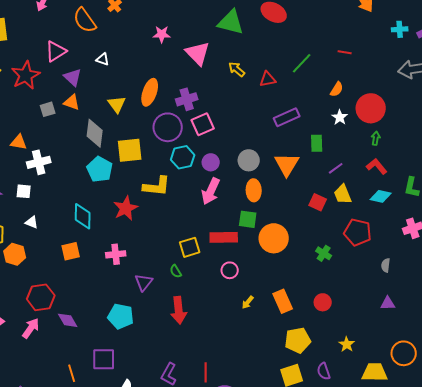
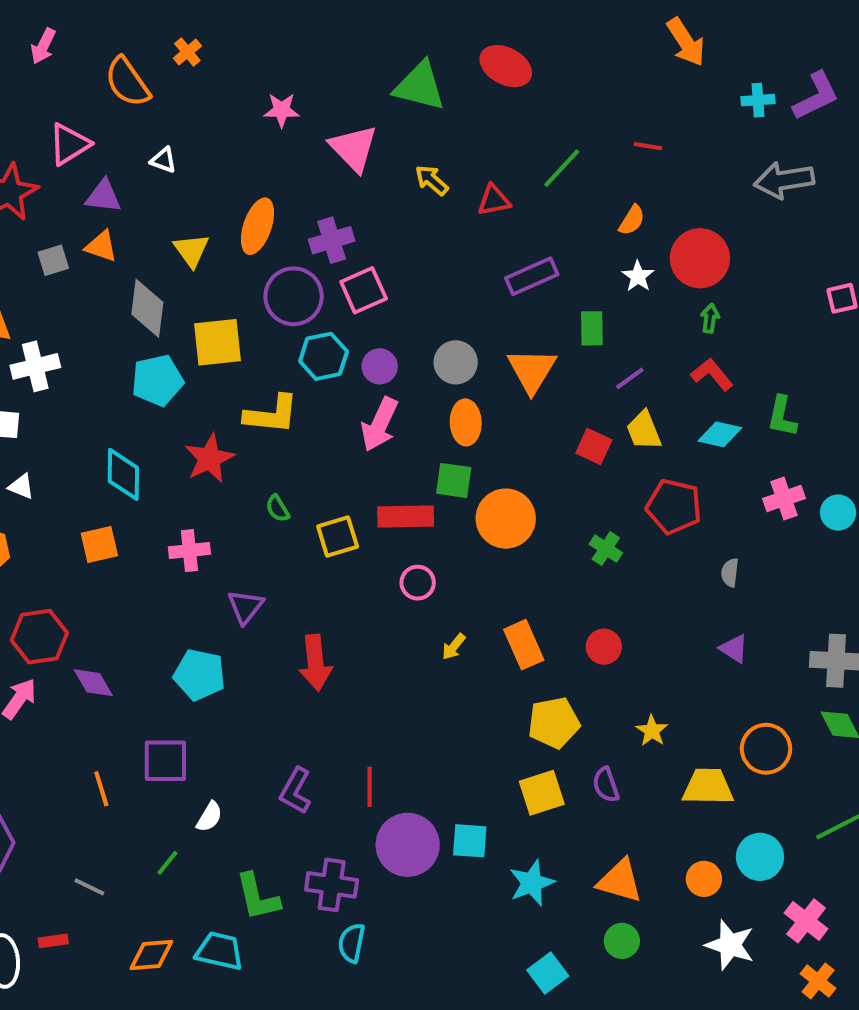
purple triangle: (73, 77) -> (103, 196), turned -36
cyan pentagon: (100, 169) -> (157, 380), turned 30
green semicircle: (176, 271) -> (278, 509), moved
purple triangle: (388, 303) -> (734, 649), turned 35

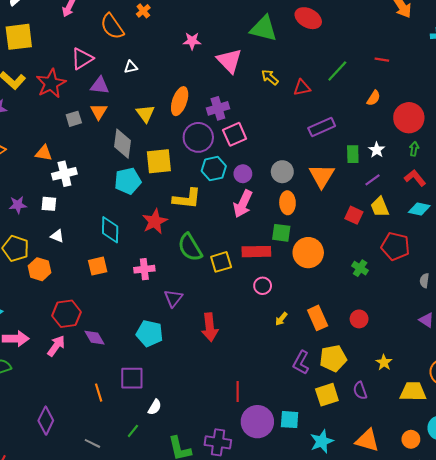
white triangle: (163, 160) -> (131, 67), turned -32
orange triangle: (101, 246) -> (99, 111), turned 42
white star: (638, 276) -> (377, 150), moved
green semicircle: (278, 509) -> (190, 247), size x2.0
purple L-shape: (296, 791) -> (301, 363), moved

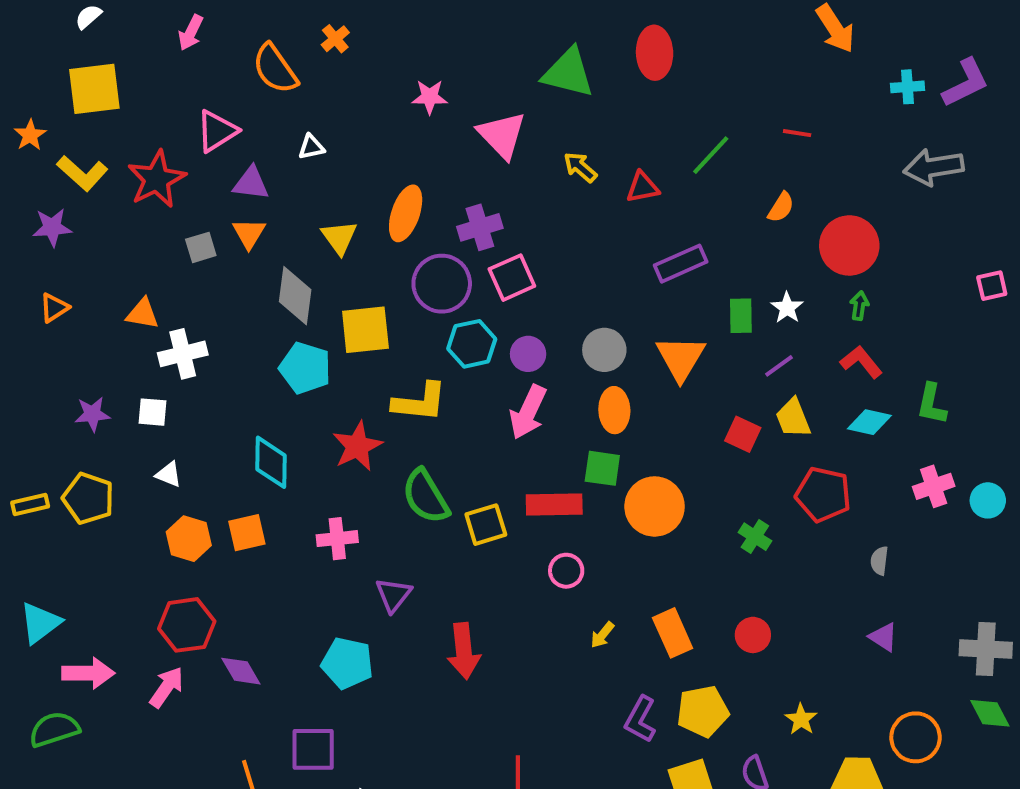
red ellipse: (308, 18) -> (655, 53), turned 60
cyan pentagon: (128, 181) -> (305, 368), turned 30
orange hexagon: (40, 269) -> (189, 539), moved

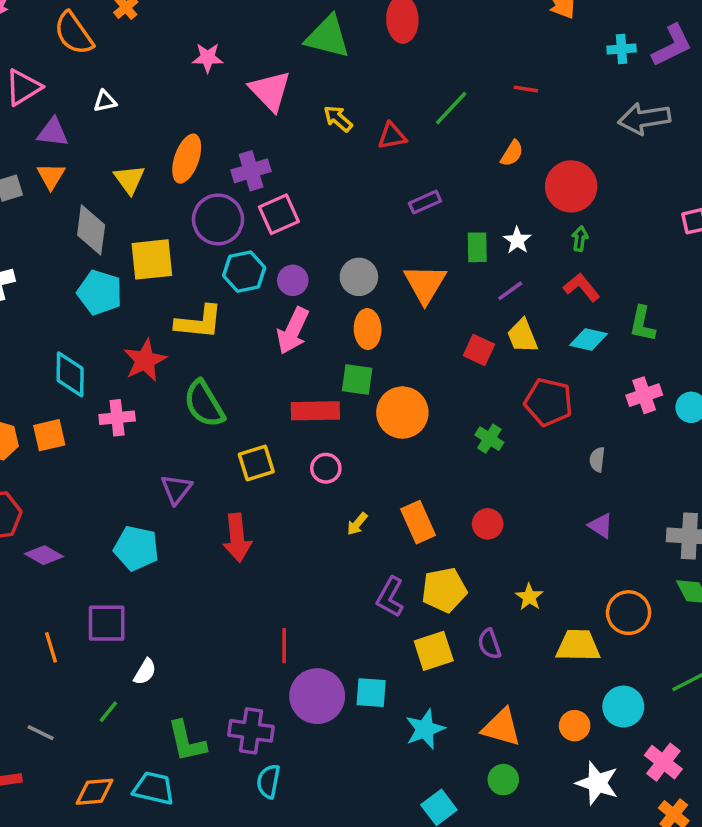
purple rectangle: (681, 264) -> (425, 202), size x0.7
yellow square: (486, 525) -> (256, 463), moved
pink cross: (337, 539) -> (117, 418), moved
purple diamond: (241, 671) -> (44, 555), turned -30

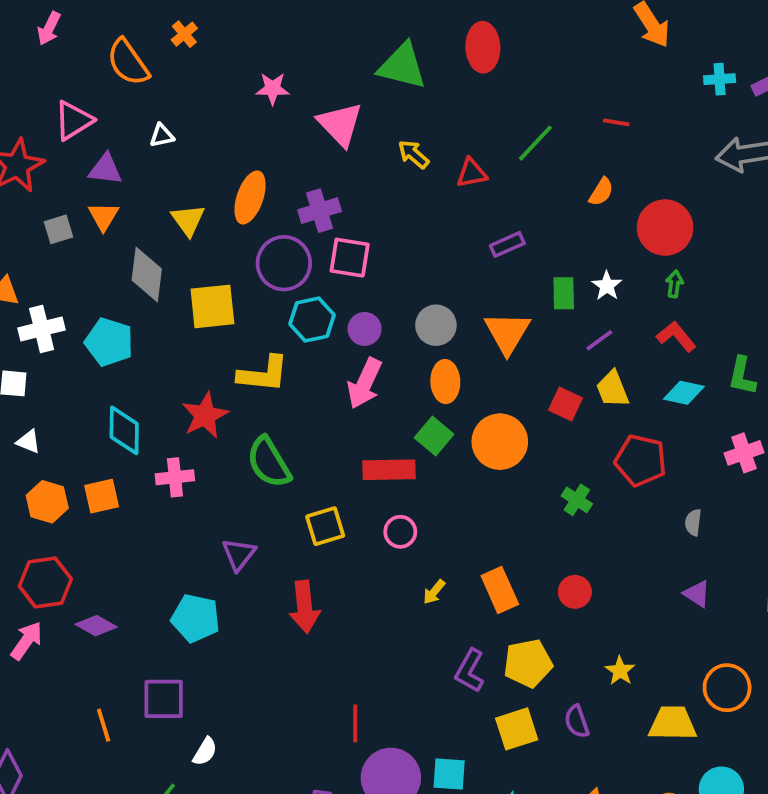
pink square: (279, 214) -> (350, 258), turned 33
cyan pentagon: (100, 293) -> (109, 342), moved
green square: (357, 379) -> (434, 436), turned 32
orange circle: (402, 413) -> (500, 442), moved

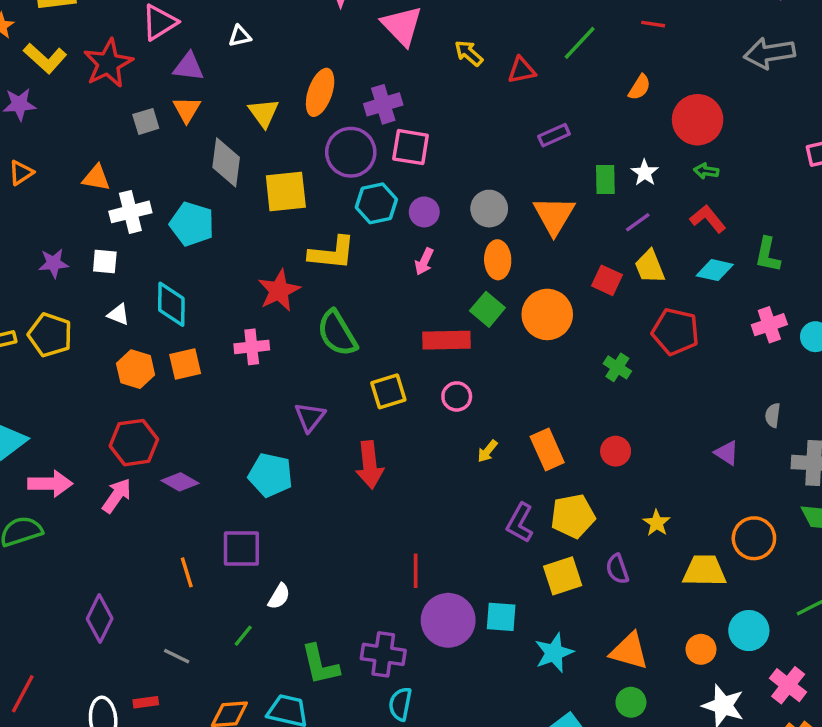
green arrow: (674, 284) -> (706, 171), turned -90
pink arrow: (365, 383) -> (424, 262), size x0.6
cyan diamond: (124, 430) -> (171, 304), moved
gray semicircle: (693, 522) -> (773, 415), moved

